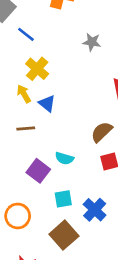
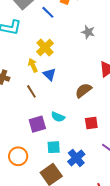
blue line: (26, 34) -> (48, 12), moved
brown line: (26, 129) -> (31, 91), turned 56
brown semicircle: (102, 132) -> (83, 90), moved
purple square: (38, 171) -> (37, 124), turned 30

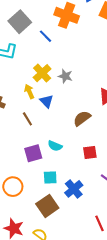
gray star: (88, 32) -> (65, 76), moved

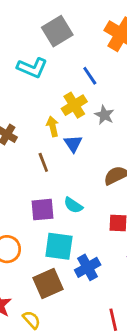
blue line: (46, 36) -> (90, 76), moved
cyan square: (50, 178) -> (59, 246), size x1.5

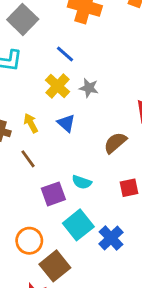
yellow arrow: (53, 126) -> (31, 123), moved
brown line: (43, 162) -> (28, 159), moved
cyan square: (59, 246) -> (78, 225), turned -32
brown square: (48, 283) -> (55, 266), moved

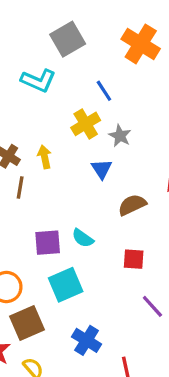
blue triangle: (66, 123) -> (102, 169), moved
brown line: (28, 159) -> (20, 188), moved, turned 30
blue cross: (111, 238) -> (87, 340), moved, turned -30

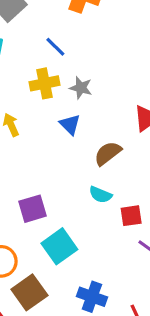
yellow cross: (86, 124) -> (44, 83), turned 32
cyan semicircle: (83, 238) -> (100, 195), moved
red square: (134, 259) -> (131, 216), moved

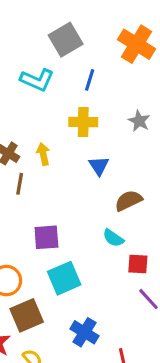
blue line: (55, 47) -> (90, 80), moved, turned 50
gray star: (81, 88) -> (139, 121), moved

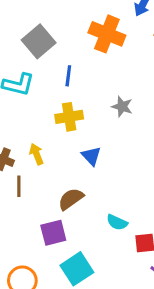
brown semicircle: (129, 201) -> (71, 199), moved

